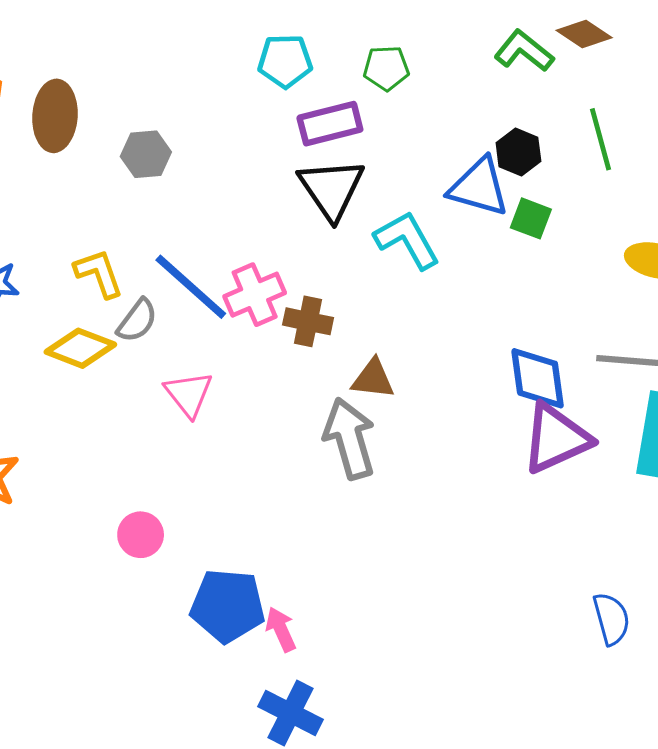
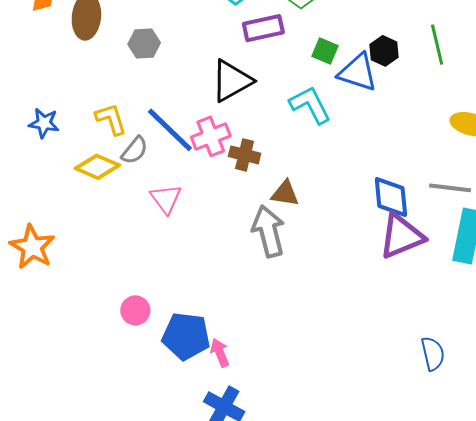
black triangle: (331, 189) -> (232, 81), moved, turned 33
green square: (531, 218) -> (325, 51), moved
pink circle: (141, 535) -> (135, 310), moved

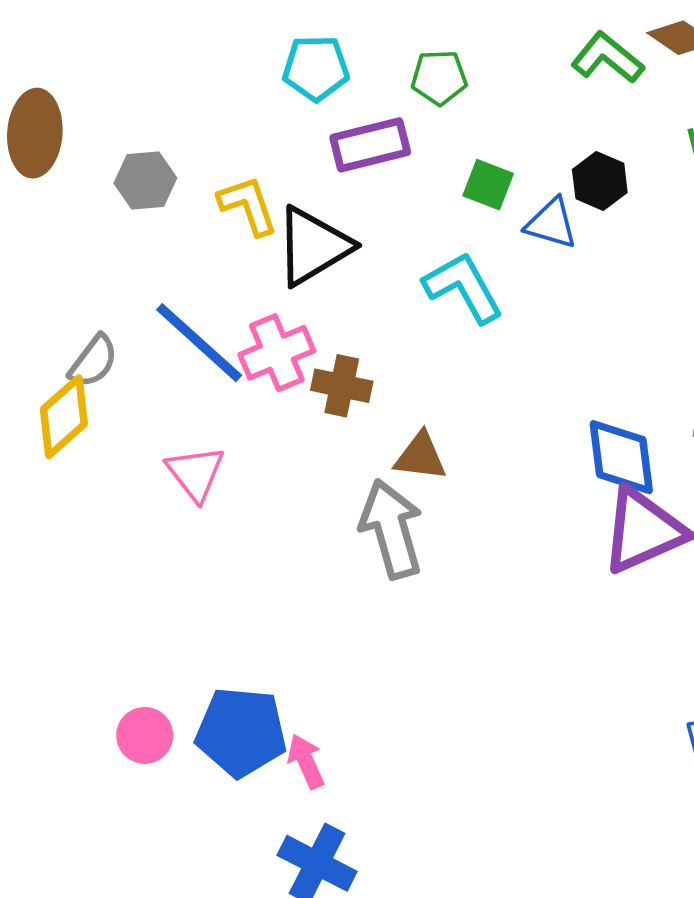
blue triangle: (358, 72) -> (551, 223), size x0.7
yellow L-shape: (111, 119) -> (248, 205), moved
gray semicircle: (135, 150) -> (93, 361), moved
yellow diamond: (97, 167) -> (64, 417), turned -63
pink circle: (135, 310) -> (145, 735), moved

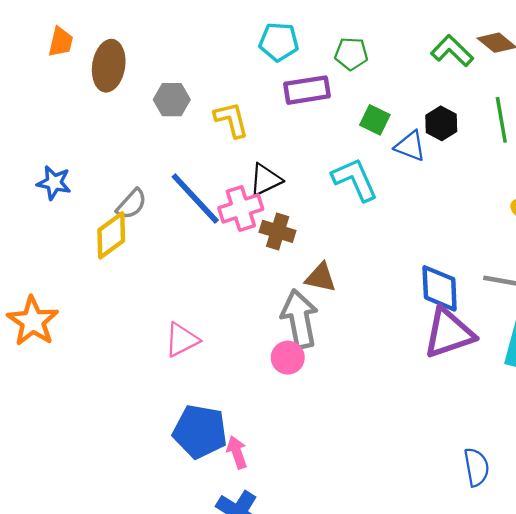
black triangle: (313, 246) -> (265, 180), moved, size x0.7
pink triangle: (195, 473) -> (182, 340), moved, turned 36
pink circle: (145, 735) -> (288, 358), moved

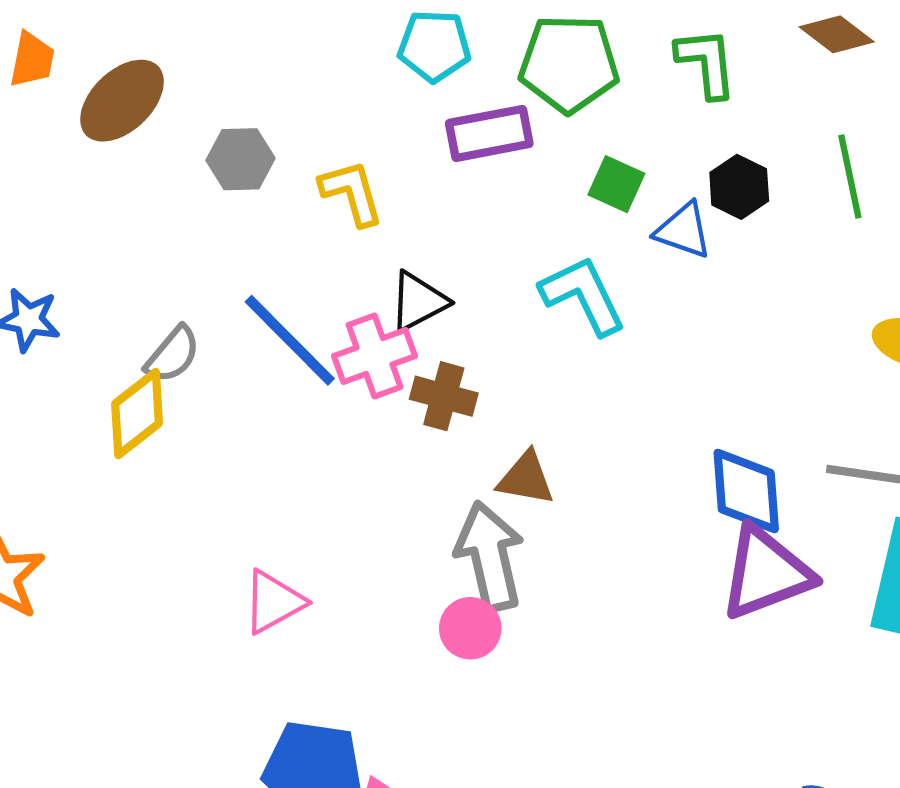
green L-shape: (452, 51) -> (706, 63), moved, turned 42
green pentagon: (351, 54) -> (569, 64), size x1.6
brown ellipse: (109, 66) -> (122, 101), turned 39

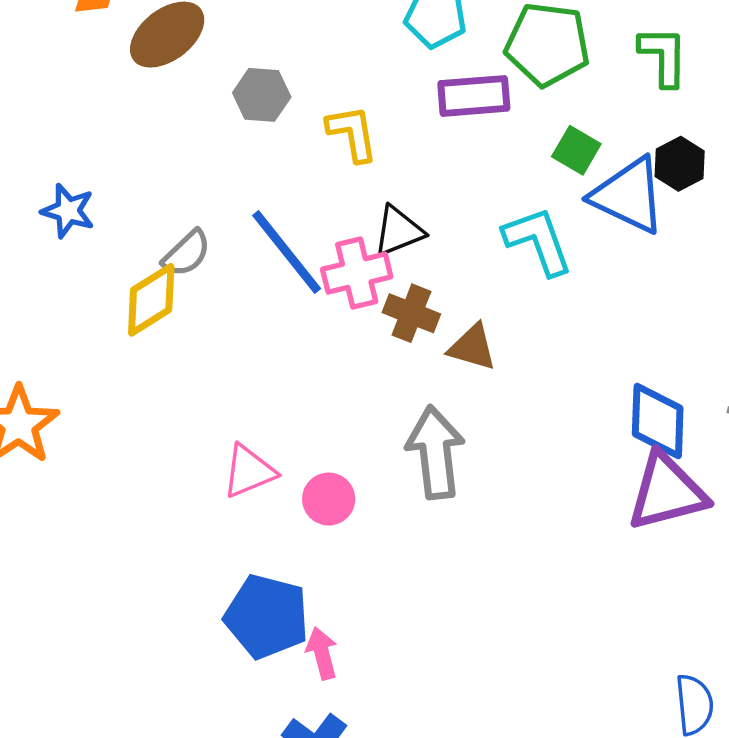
blue triangle: (683, 230) -> (629, 195), size x1.6
brown triangle: (526, 478) -> (472, 347), moved
pink circle: (470, 628) -> (329, 499), moved

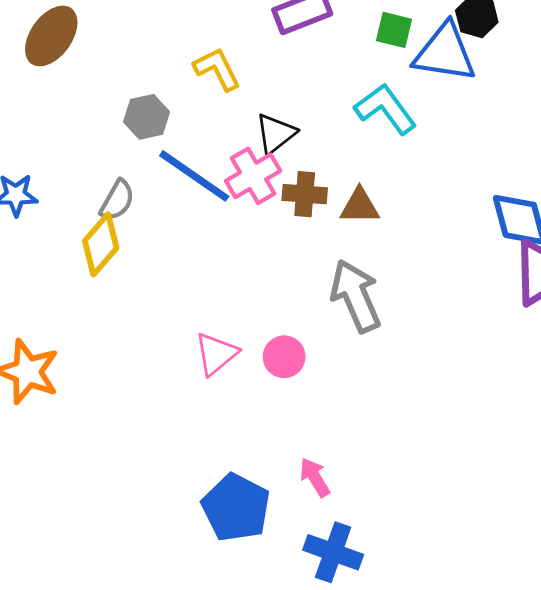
gray hexagon: (262, 95) -> (147, 117), moved
blue pentagon: (267, 617) -> (236, 508), moved, turned 30

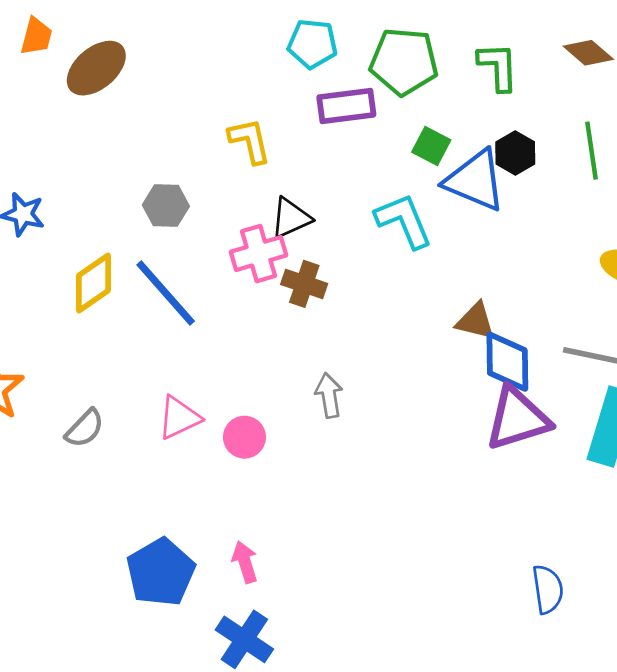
gray hexagon: (147, 117) -> (166, 206), moved
blue line: (194, 176) -> (166, 293), moved
gray semicircle: (117, 200) -> (85, 428), moved
brown triangle: (360, 206) -> (476, 321), moved
gray arrow: (356, 296) -> (329, 395), size x0.6

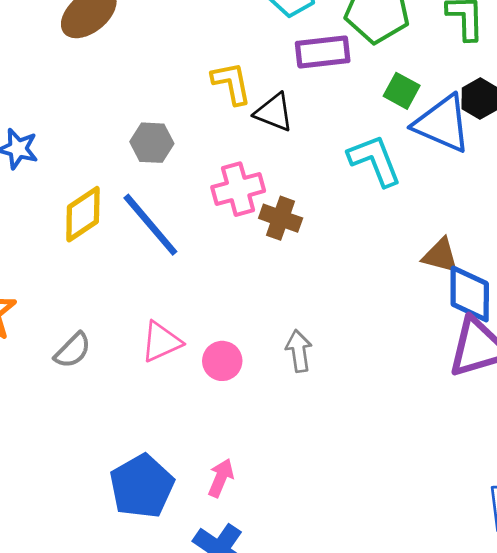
black triangle: (291, 218) -> (274, 112), moved, turned 45
gray arrow: (329, 395) -> (299, 351), moved
pink arrow: (245, 562) -> (221, 478), turned 39

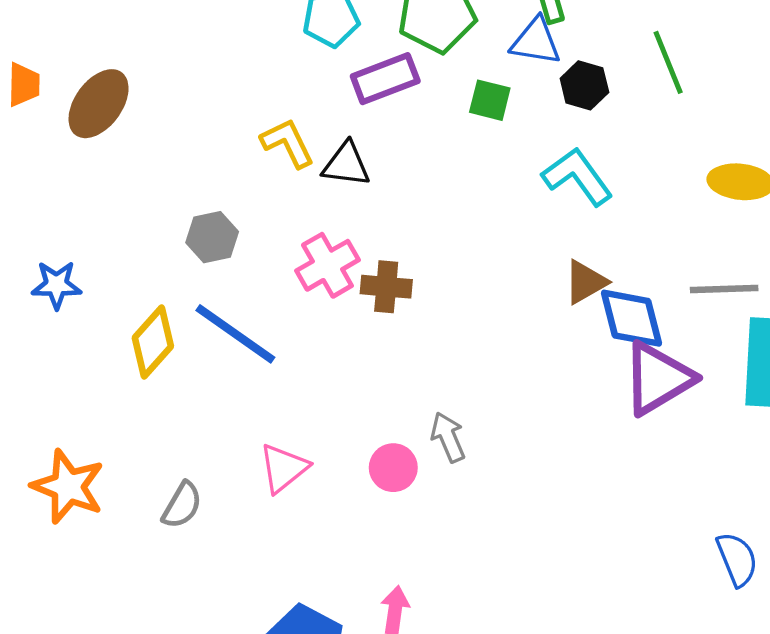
blue triangle: (442, 124) -> (536, 41), moved, size x0.7
cyan L-shape: (375, 160) -> (577, 177), moved
brown triangle: (441, 256) -> (586, 282), turned -30
pink circle: (222, 361) -> (393, 468), moved

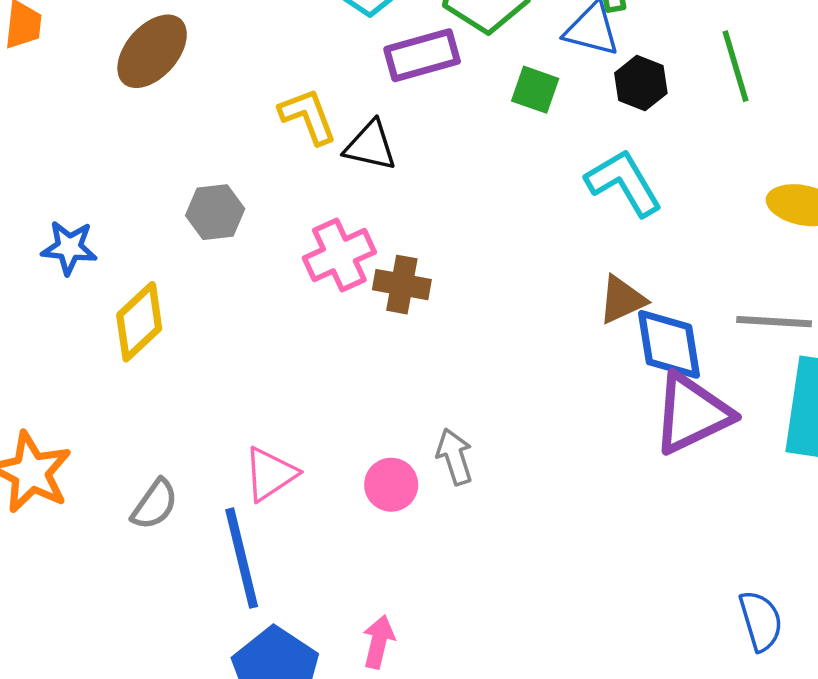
brown ellipse: (99, 104) -> (152, 51), moved
blue star: (56, 285) -> (69, 248), moved
blue line: (235, 334) -> (242, 558), moved, turned 36

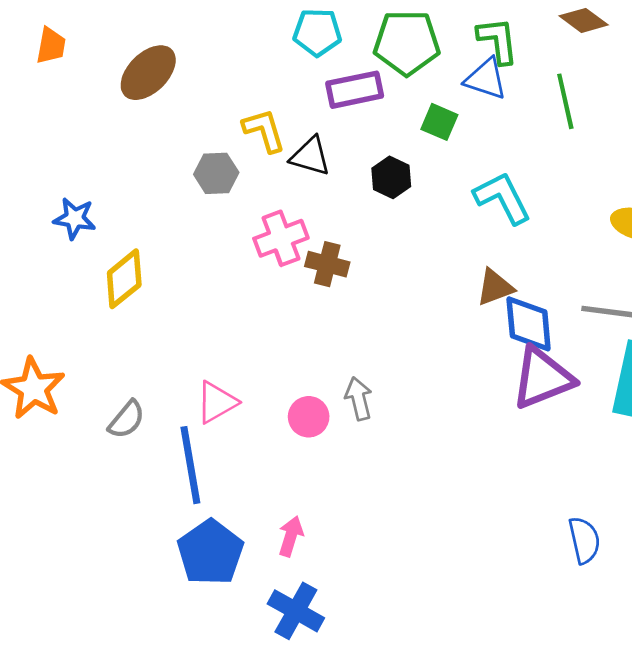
green line: (736, 66) -> (565, 101), moved
black hexagon: (641, 83) -> (391, 177), moved
gray hexagon: (215, 212) -> (216, 173), moved

